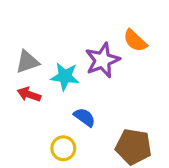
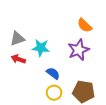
purple star: (102, 60) -> (78, 50), moved
yellow circle: (63, 148) -> (54, 93), moved

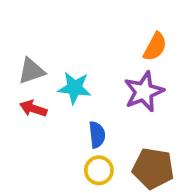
orange semicircle: (85, 25) -> (155, 47), turned -105
blue semicircle: (53, 73) -> (97, 135), turned 48

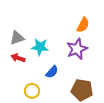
blue semicircle: (97, 135) -> (52, 72), turned 48
yellow circle: (99, 170) -> (32, 91), moved

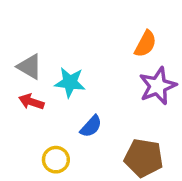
gray triangle: (17, 38) -> (30, 67), turned 49
purple star: (77, 49) -> (158, 86), moved

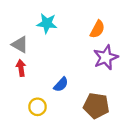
cyan star: (70, 82) -> (47, 23), moved
red arrow: (31, 102) -> (21, 68), turned 63

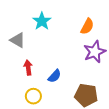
cyan star: (47, 23) -> (42, 21), turned 30
red arrow: (21, 68) -> (28, 68), moved

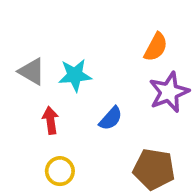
cyan star: (42, 21) -> (75, 75), moved, turned 30
blue semicircle: (54, 76) -> (111, 118), moved

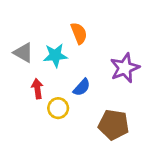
orange semicircle: (156, 47) -> (79, 33), moved, turned -50
yellow circle: (60, 171) -> (58, 108), moved

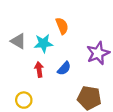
red arrow: (37, 89) -> (39, 70), moved
yellow circle: (58, 108) -> (24, 100), moved

